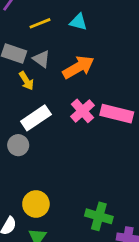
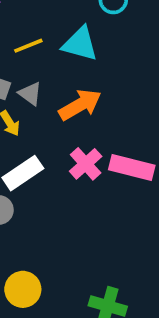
cyan triangle: (78, 22) -> (80, 44), size x1.5

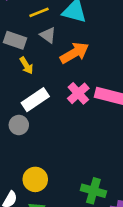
gray triangle: (30, 94) -> (48, 35), moved

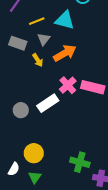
gray triangle: (48, 35) -> (44, 39), turned 32
yellow arrow: (26, 66) -> (38, 60), moved
white rectangle: (35, 100) -> (48, 103), moved

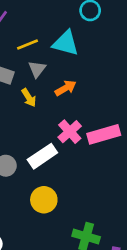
orange arrow: (65, 53) -> (66, 88), size x0.7
pink rectangle: (93, 87) -> (104, 134), turned -30
yellow circle: (34, 153) -> (44, 200), moved

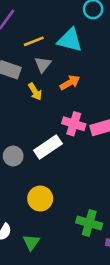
pink cross: (70, 132) -> (74, 124), turned -30
yellow circle: (44, 200) -> (40, 199), moved

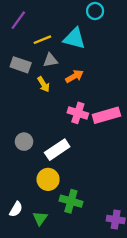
gray triangle: (43, 65) -> (50, 60), turned 42
white rectangle: (48, 147) -> (57, 150), moved
green cross: (89, 223) -> (71, 201), moved

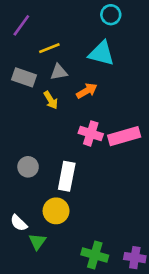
cyan triangle: (74, 38) -> (101, 53), moved
white rectangle: (57, 150) -> (67, 176), turned -45
green cross: (71, 201) -> (95, 255), moved
white semicircle: (16, 209) -> (19, 223), moved, turned 105
green triangle: (40, 218) -> (37, 242), moved

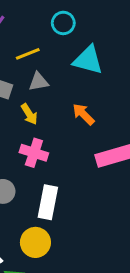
cyan circle: (111, 15) -> (63, 23), moved
orange arrow: (87, 91) -> (83, 114), moved, turned -105
pink cross: (91, 133) -> (34, 153), moved

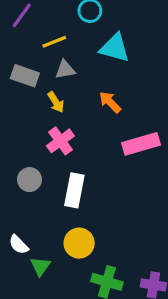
pink cross: (34, 153) -> (60, 141), turned 36
yellow circle: (35, 242) -> (79, 243), moved

